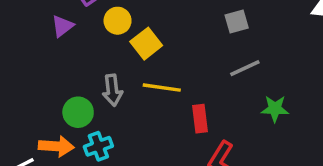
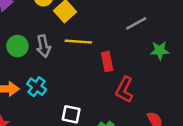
green circle: (78, 112) -> (17, 46), moved
cyan cross: (98, 146) -> (37, 87), turned -30

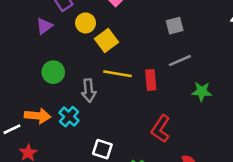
gray arrow: (43, 46) -> (89, 91), moved
red rectangle: (107, 62) -> (151, 80), moved

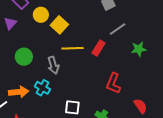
red rectangle: (151, 80) -> (99, 48), turned 49

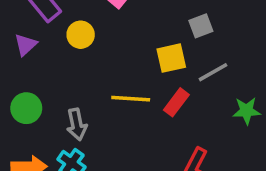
yellow square: (59, 25) -> (171, 58), moved, turned 30
green circle: (24, 57) -> (26, 108), moved
gray arrow: (53, 65) -> (77, 124), moved

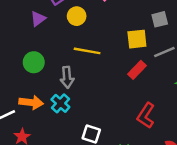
yellow line: (131, 99) -> (87, 51), moved

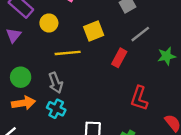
yellow square: (137, 39) -> (94, 31), moved
orange arrow: (31, 102) -> (23, 103), moved

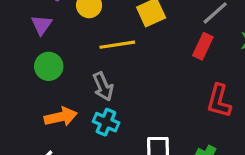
red rectangle: (119, 58) -> (203, 46), moved
green circle: (21, 77) -> (49, 66), moved

